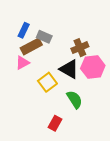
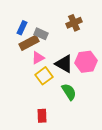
brown cross: (80, 48) -> (74, 23), moved
pink triangle: (23, 63) -> (38, 58), moved
red rectangle: (55, 123) -> (42, 116), moved, turned -32

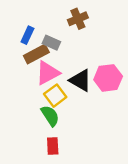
brown cross: (74, 23) -> (78, 19), moved
pink triangle: (38, 58) -> (48, 73), size x1.5
green semicircle: (69, 92) -> (50, 116), moved

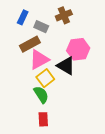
blue rectangle: (27, 35) -> (23, 17), moved
gray rectangle: (51, 43) -> (41, 27), moved
pink hexagon: (108, 78) -> (78, 49), moved

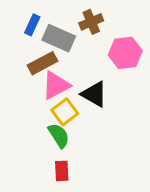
gray rectangle: (41, 27) -> (59, 38), size x1.5
pink hexagon: (78, 49) -> (125, 53), moved

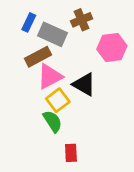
red rectangle: (62, 171) -> (71, 153), moved

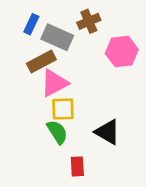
black triangle: (84, 84) -> (107, 132), moved
yellow square: (58, 100) -> (63, 109), turned 35

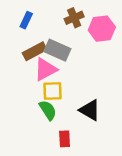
gray rectangle: (57, 37) -> (57, 50), moved
pink hexagon: (122, 52) -> (102, 29), moved

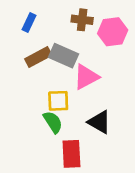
brown cross: (74, 18) -> (82, 20), turned 30
pink triangle: (45, 69) -> (86, 77), moved
red rectangle: (65, 139) -> (71, 154), size x1.5

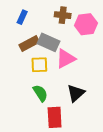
yellow square: (58, 101) -> (39, 65), moved
black triangle: (99, 122) -> (76, 93), turned 48

